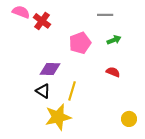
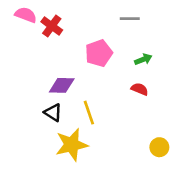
green arrow: (114, 40) -> (143, 59), moved
yellow line: (72, 91) -> (89, 113), turned -36

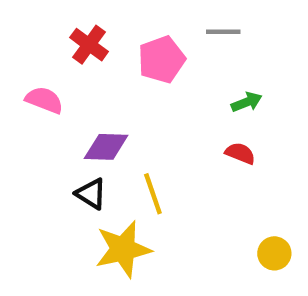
pink semicircle: (26, 15) -> (44, 100), moved
pink pentagon: (99, 53) -> (161, 60), moved

